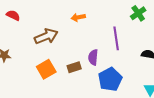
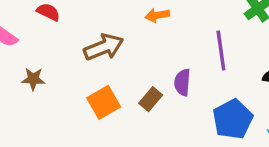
brown rectangle: (74, 67) -> (151, 99), turned -32
blue pentagon: (110, 79) -> (233, 119), moved

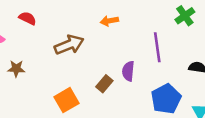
orange square: (104, 102) -> (67, 100), moved

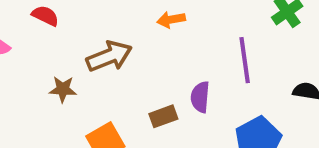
brown star: (16, 69) -> (63, 89), moved
brown rectangle: (104, 84) -> (163, 116), turned 30

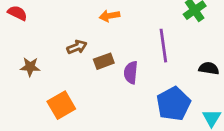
brown arrow: (109, 56) -> (77, 47), moved, size x0.6
brown rectangle: (163, 116) -> (104, 61), moved

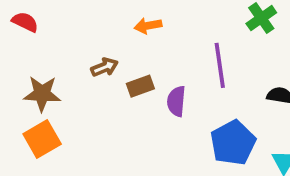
brown star: (30, 67) -> (42, 94), size x1.4
orange square: (61, 105) -> (42, 139), moved

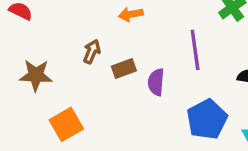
brown arrow: (104, 67) -> (92, 52), turned -45
orange square: (42, 139) -> (66, 124), moved

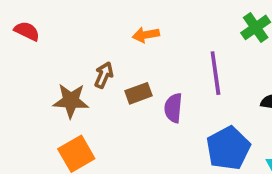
brown star: (36, 75) -> (71, 101), moved

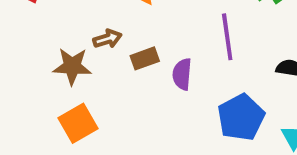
brown arrow: (104, 75) -> (108, 39), turned 50

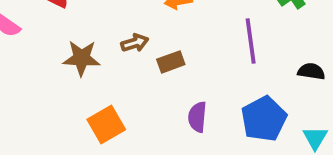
brown star: (72, 66) -> (82, 58), moved
purple semicircle: (182, 74) -> (197, 117), moved

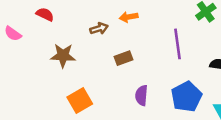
brown arrow: (135, 43) -> (99, 28), moved

